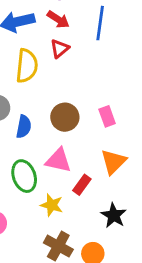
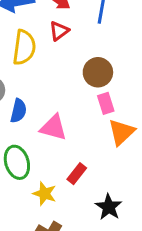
brown circle: (65, 117) -> (98, 72), moved
pink triangle: (58, 160) -> (53, 128), moved
orange triangle: (113, 162) -> (121, 132), moved

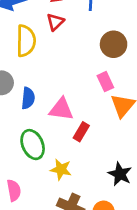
brown circle: (98, 72) -> (114, 44), moved
red rectangle: (77, 174) -> (81, 132), moved

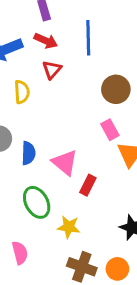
yellow semicircle: (26, 41) -> (22, 92), size x0.7
pink triangle: (61, 109) -> (65, 163), turned 36

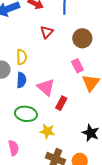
red triangle: (52, 70) -> (47, 32), moved
yellow semicircle: (22, 92) -> (22, 57), moved
green ellipse: (37, 202) -> (26, 114), turned -55

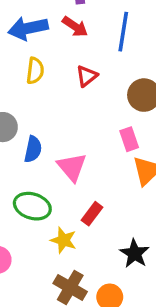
yellow semicircle: (22, 57) -> (35, 71), moved
red rectangle: (61, 103) -> (92, 214), moved

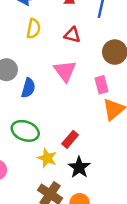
red triangle: (87, 76) -> (72, 35), turned 48
pink triangle: (72, 167) -> (65, 71), moved
black star: (135, 253) -> (79, 167), moved

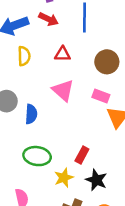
pink rectangle: (102, 85) -> (101, 96), turned -42
yellow star: (47, 158) -> (64, 178), turned -30

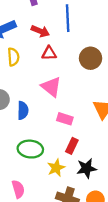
red arrow: (48, 19) -> (40, 31), moved
pink rectangle: (101, 96) -> (65, 119), moved
black star: (96, 180) -> (87, 168), turned -30

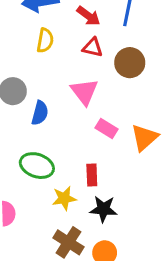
brown circle: (91, 58) -> (130, 63), moved
pink rectangle: (65, 119) -> (107, 128), moved
red rectangle: (72, 146) -> (92, 175), turned -42

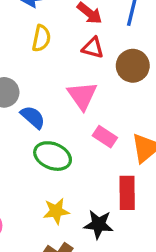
blue semicircle: (40, 113) -> (33, 117), turned -65
green ellipse: (37, 166) -> (53, 156), moved
red rectangle: (92, 175) -> (127, 193), moved, size x1.4

